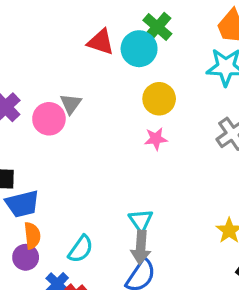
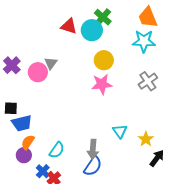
pink star: (156, 139) -> (102, 84), size x1.5
cyan triangle: (141, 221) -> (120, 131), moved
orange semicircle: (32, 236) -> (28, 142), turned -140

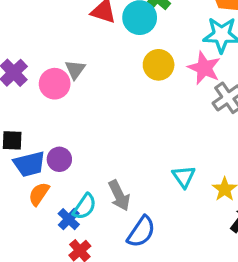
pink star: (102, 84) -> (204, 68), moved, turned 30
gray arrow: (93, 149) -> (119, 195), moved, turned -30
purple circle: (24, 155) -> (59, 159), moved
blue cross: (43, 171) -> (69, 219), moved

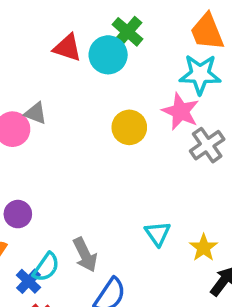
yellow circle: (159, 65) -> (129, 127), moved
gray triangle: (75, 70) -> (36, 113), turned -45

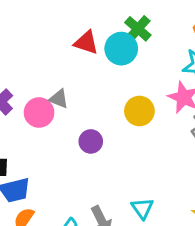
purple circle: (18, 214) -> (91, 141), moved
cyan triangle: (158, 234) -> (142, 208), moved

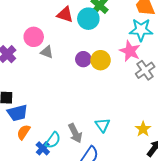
pink circle: (39, 113) -> (34, 37), moved
purple circle: (91, 141) -> (83, 59), moved

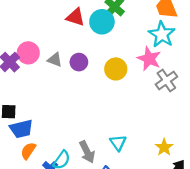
cyan star: (141, 30) -> (162, 34), turned 30
pink circle: (34, 37) -> (28, 53), moved
purple circle: (83, 59) -> (79, 62), moved

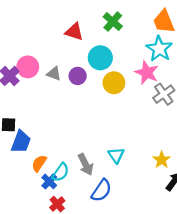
cyan circle: (102, 22) -> (100, 58), moved
blue trapezoid: (21, 129) -> (21, 142), turned -55
orange semicircle: (28, 151) -> (39, 163), moved

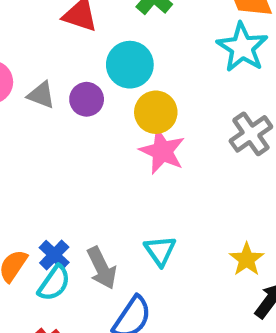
pink star: (147, 73) -> (162, 151), moved
blue cross: (49, 181) -> (54, 255), moved

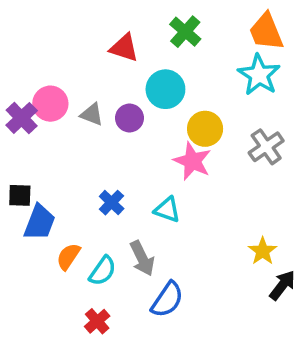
yellow circle: (156, 112) -> (205, 129), moved
cyan triangle: (160, 251) -> (167, 210), moved, turned -36
blue cross: (54, 255) -> (112, 203), moved

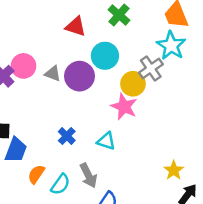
purple circle: (129, 118) -> (80, 76), size x1.5
gray cross: (266, 147) -> (151, 68), moved

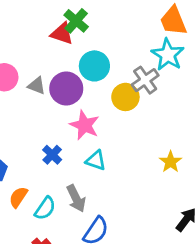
green cross: (119, 15) -> (76, 21), moved
pink star: (124, 107) -> (85, 125), moved
yellow star: (174, 170) -> (171, 162), moved

